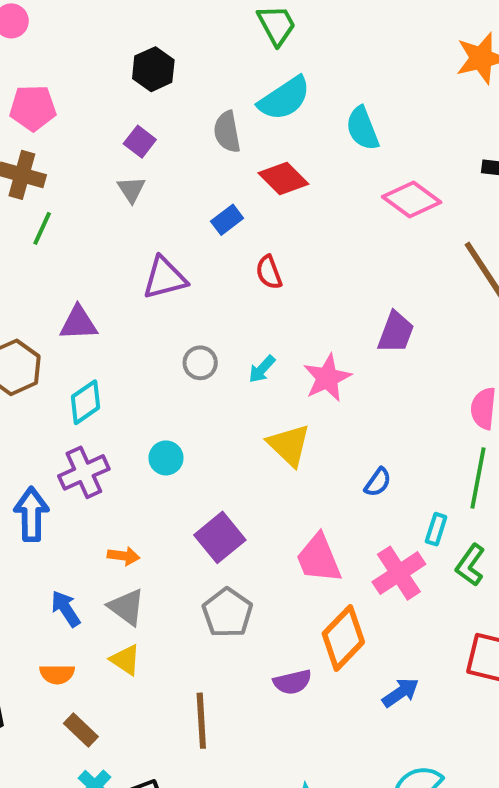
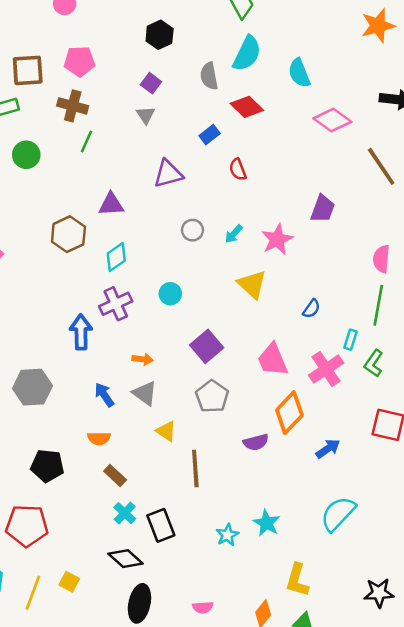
cyan semicircle: (284, 98) -> (247, 53), turned -30
yellow triangle: (125, 660) -> (166, 431), moved

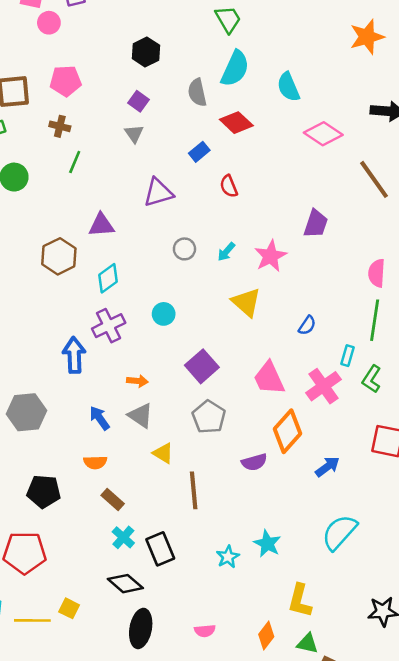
brown cross: (73, 106) -> (60, 126), size x0.7
yellow line: (33, 593) -> (32, 620), turned 72

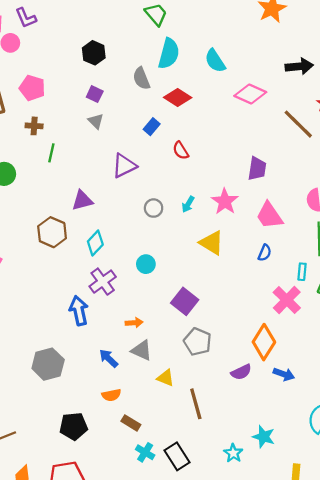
pink pentagon: (66, 81) -> (32, 88), turned 30
pink trapezoid: (269, 378) -> (269, 215), moved
blue arrow: (327, 467) -> (284, 374), moved, turned 66

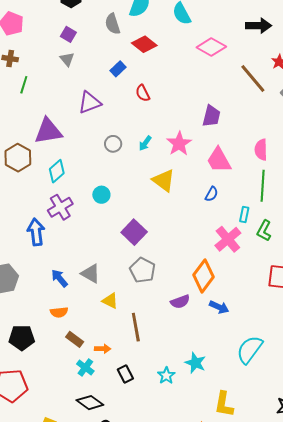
purple triangle: (82, 200) -> (48, 131), size x1.4
orange arrow: (134, 323) -> (103, 349), moved
black rectangle: (177, 456) -> (125, 374), moved, size x0.7

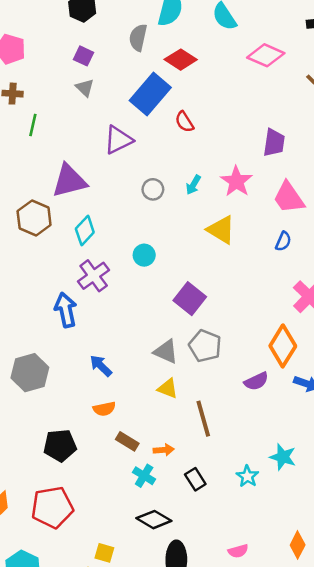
gray semicircle: (113, 24) -> (138, 38), turned 35
blue rectangle: (118, 69) -> (150, 94), size x2.0
gray triangle: (91, 274) -> (166, 352), moved

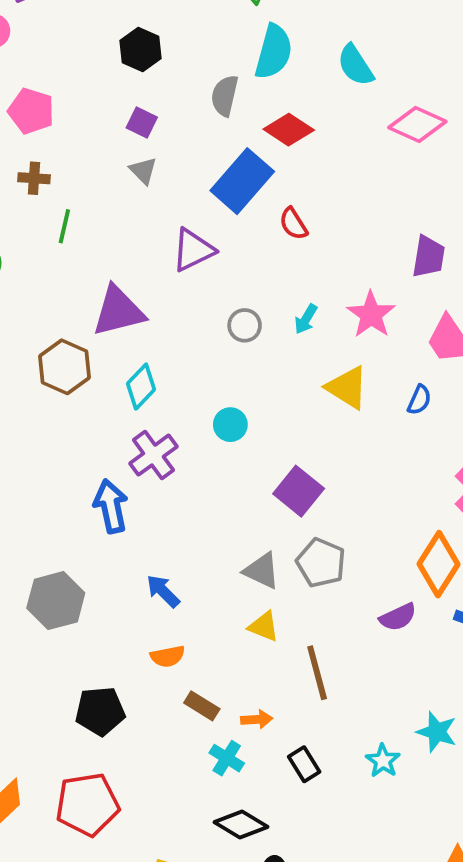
blue semicircle: (283, 241) -> (419, 400), moved

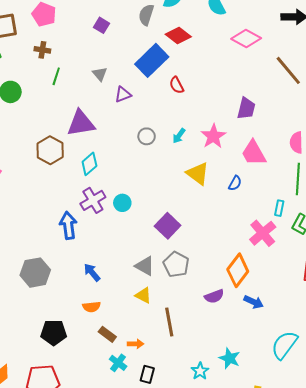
gray triangle: (143, 171) -> (100, 74), moved
purple triangle: (193, 250) -> (123, 94), size x0.7
cyan circle: (230, 425) -> (122, 203), moved
black rectangle: (304, 764) -> (147, 374), moved, turned 42

